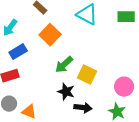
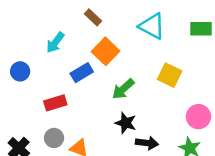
blue rectangle: (18, 52) -> (82, 73), moved
yellow square: (87, 75) -> (170, 75), moved

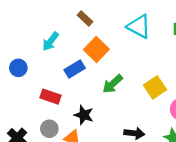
yellow square: (170, 75) -> (155, 87), moved, turned 30
red rectangle: (55, 103) -> (50, 97), turned 36
black star: (126, 123) -> (84, 115), moved

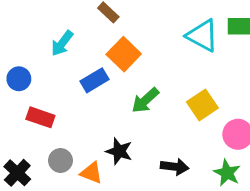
cyan triangle: (139, 27) -> (202, 36), moved
red rectangle: (50, 97) -> (40, 117), moved
black star: (84, 115) -> (119, 151), moved

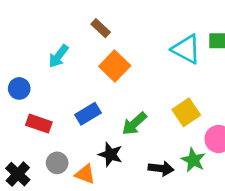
blue rectangle: (94, 80) -> (88, 114), moved
green arrow: (145, 100) -> (134, 124), moved
green star: (227, 173) -> (193, 160), moved

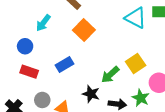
blue circle: (19, 88) -> (25, 46), moved
green arrow: (134, 124) -> (110, 75), moved
black star: (110, 154) -> (91, 94), moved

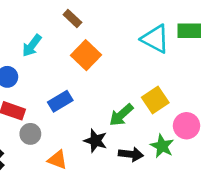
gray circle: (42, 100) -> (30, 134), moved

